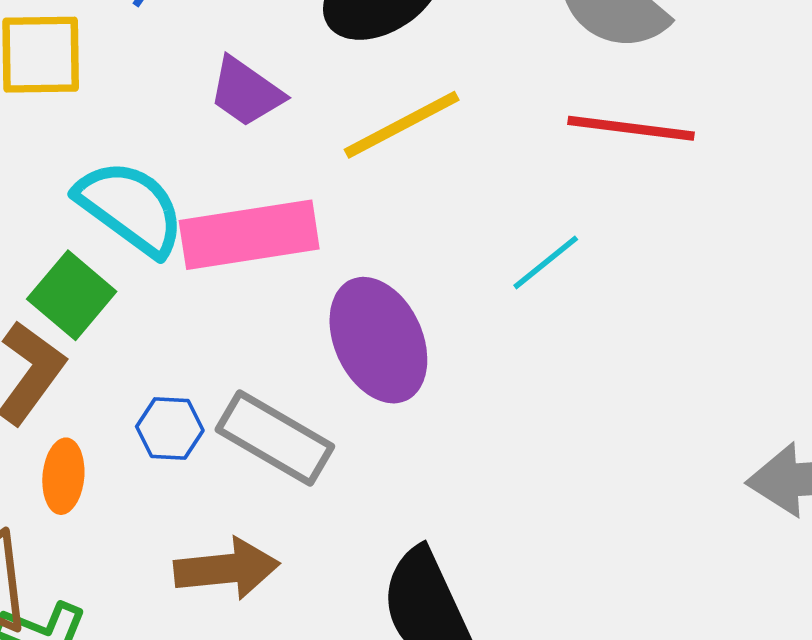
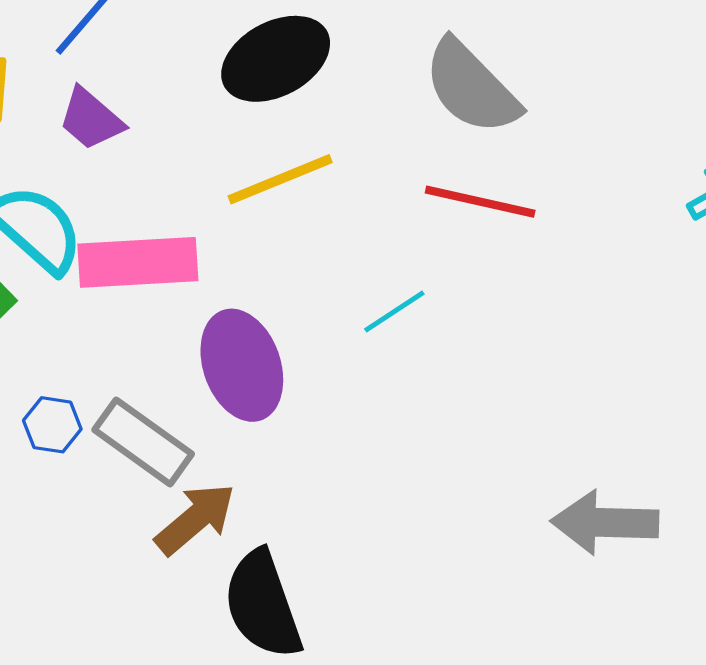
purple trapezoid: (246, 92) -> (91, 119), moved
brown arrow: (227, 569) -> (195, 519), moved, turned -40

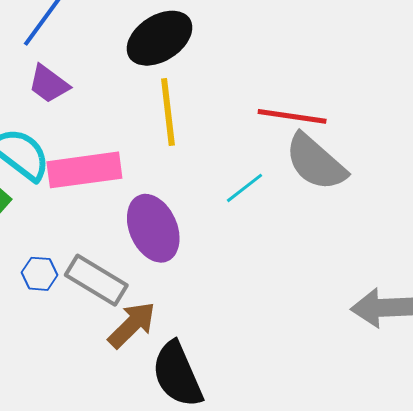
gray semicircle: (471, 87) -> (316, 162), moved
yellow line: (280, 179) -> (168, 112), turned -70

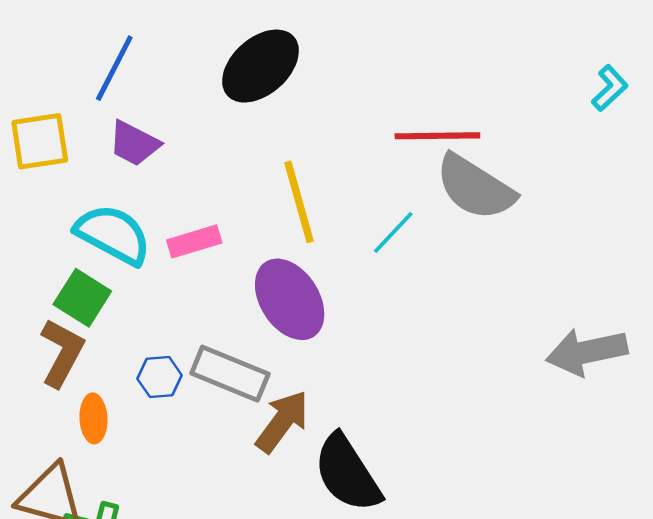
yellow line: (168, 112) -> (299, 202), moved
pink rectangle: (84, 170) -> (194, 241), size x0.6

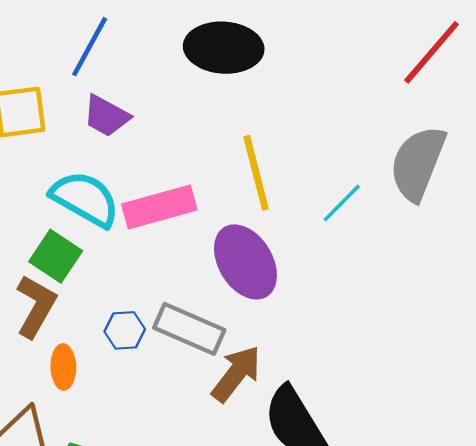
black ellipse: (260, 66) -> (224, 48), turned 44
red line: (437, 136) -> (432, 52), moved, turned -50
gray semicircle: (475, 187) -> (418, 163), turned 78
pink rectangle: (194, 241) -> (159, 207), size x1.5

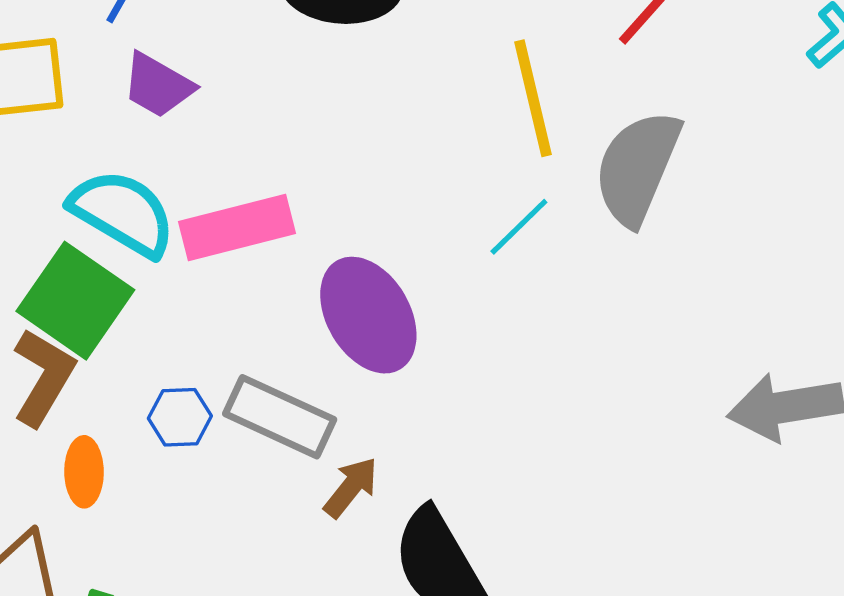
yellow line: (256, 173) -> (533, 98), moved
green square: (56, 256) -> (75, 301), size x1.4
brown arrow: (236, 374) -> (351, 487), size x0.7

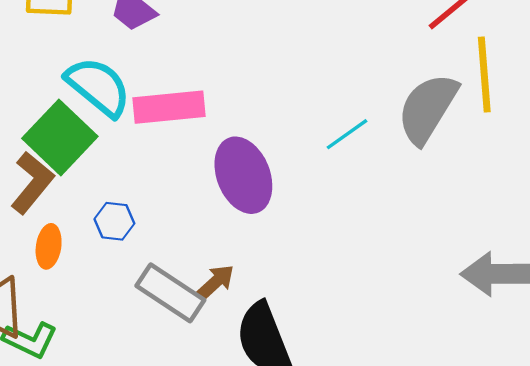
yellow line: (533, 98) -> (484, 74), moved
gray rectangle: (280, 417) -> (170, 293), moved

